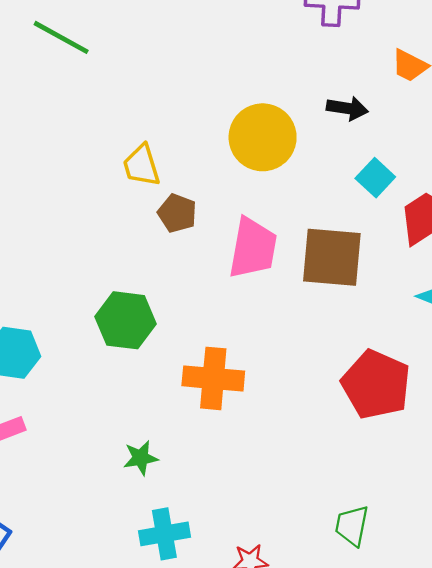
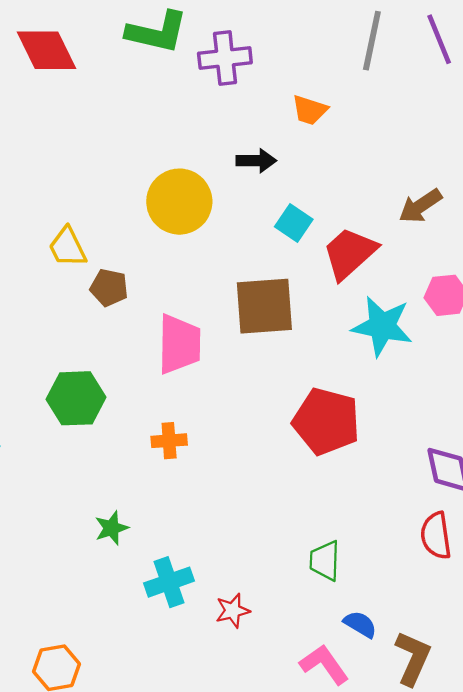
pink trapezoid: (253, 248) -> (179, 344), moved
orange cross: (213, 378) -> (169, 441), size x0.6
cyan cross: (164, 534) -> (169, 582), moved

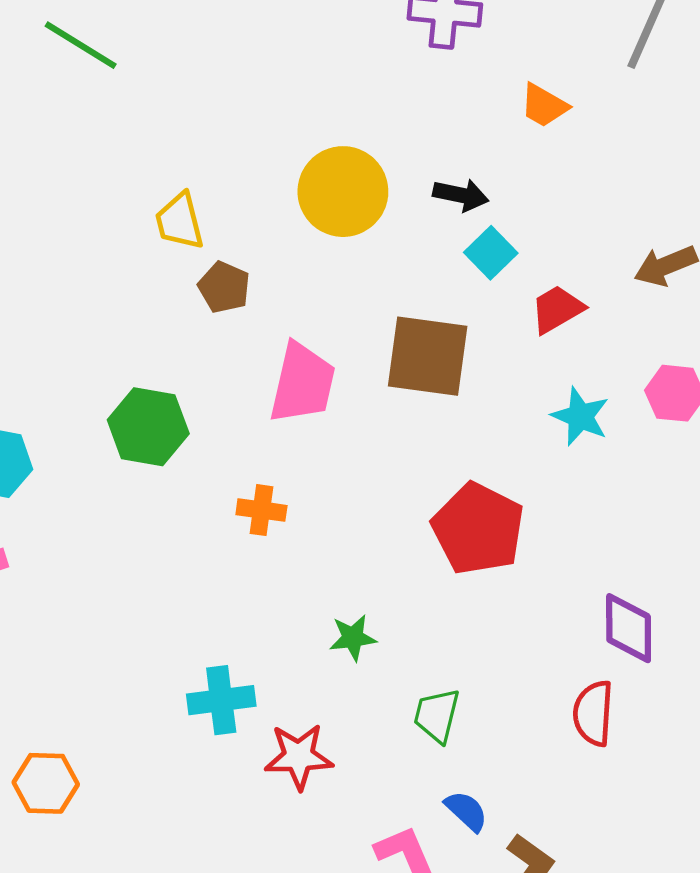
black arrow: (256, 161) -> (461, 195), moved
red trapezoid: (350, 253) -> (557, 309), size x0.7
cyan star: (382, 326) -> (580, 416), size x0.7
green star: (111, 528) -> (353, 638), moved
red star: (233, 611) -> (299, 756), size x1.4

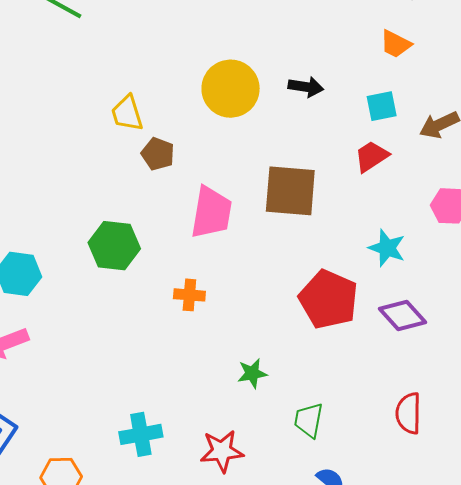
orange trapezoid: (544, 105) -> (396, 44), moved
cyan square: (491, 253) -> (382, 106), moved, turned 36
cyan star: (580, 416) -> (387, 248), moved
purple diamond: (629, 628) -> (402, 315), moved, turned -39
cyan cross: (221, 700) -> (141, 434), moved

